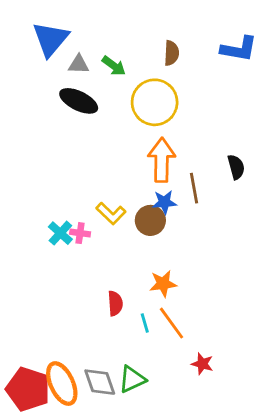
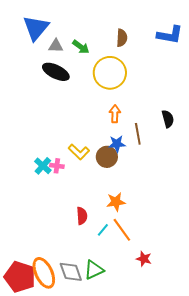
orange arrow: (162, 160) -> (115, 114), size x0.6
cyan line: (145, 323) -> (103, 230), turned 56

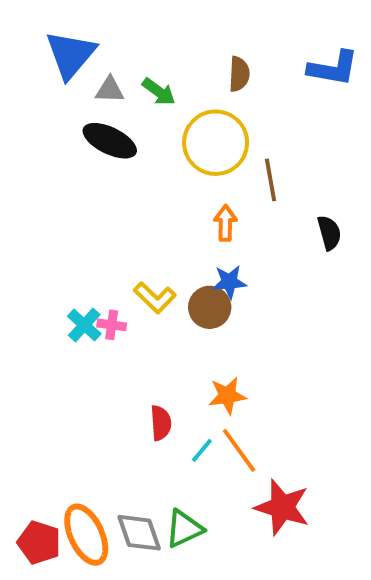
brown line: (138, 134) -> (270, 180), moved
red star: (144, 259) -> (282, 507), size x1.8
red pentagon: (20, 277) -> (39, 542), size x0.7

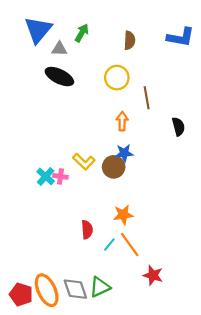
green arrow: (159, 92) -> (82, 33), moved, turned -96
yellow circle: (216, 143) -> (117, 78), size x0.7
red star: (282, 507) -> (153, 275), size x0.7

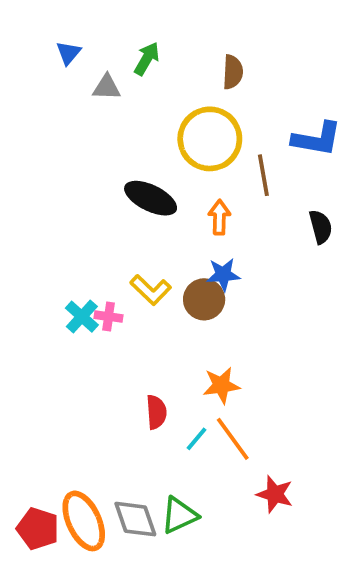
blue triangle: (38, 30) -> (68, 53), size x0.5
blue L-shape: (181, 37) -> (317, 139), moved
black ellipse: (59, 77) -> (151, 198), moved
yellow circle: (117, 78) -> (210, 139), size x1.4

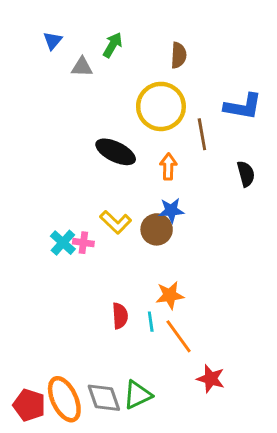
cyan line: (196, 439) -> (151, 322), moved, turned -48

